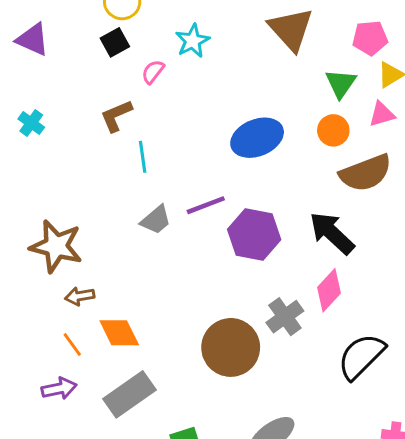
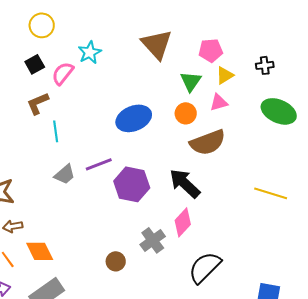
black square: (115, 42) -> (35, 64), moved
pink semicircle: (153, 72) -> (63, 73), size x1.4
brown circle: (231, 347) -> (116, 261), size x0.5

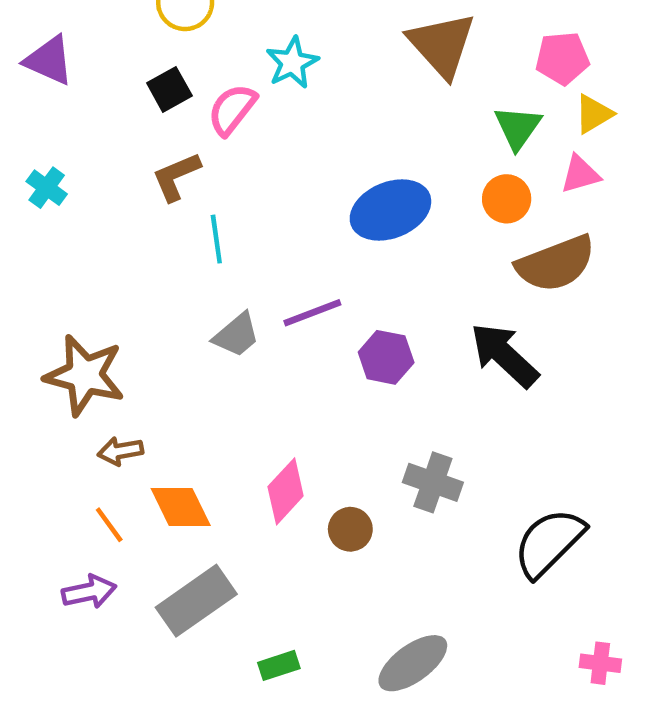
purple hexagon: (132, 184) -> (386, 357), size x0.7
pink diamond: (183, 222) -> (286, 491), moved
gray cross: (153, 240) -> (433, 482), turned -35

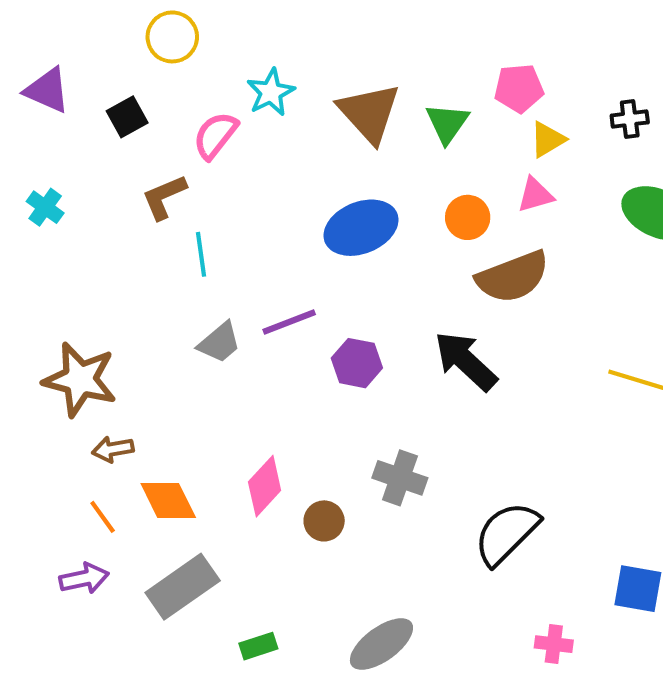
brown triangle: (442, 45) -> (369, 113), moved
black square: (169, 89) -> (127, 117), moved
green triangle: (518, 127) -> (447, 123), moved

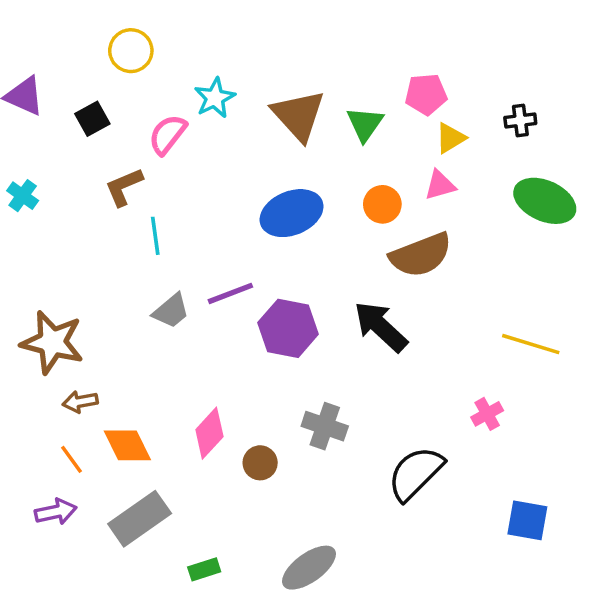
purple hexagon: (357, 363) -> (288, 328), size x1.4
pink cross: (554, 644) -> (487, 414), moved, turned -36

